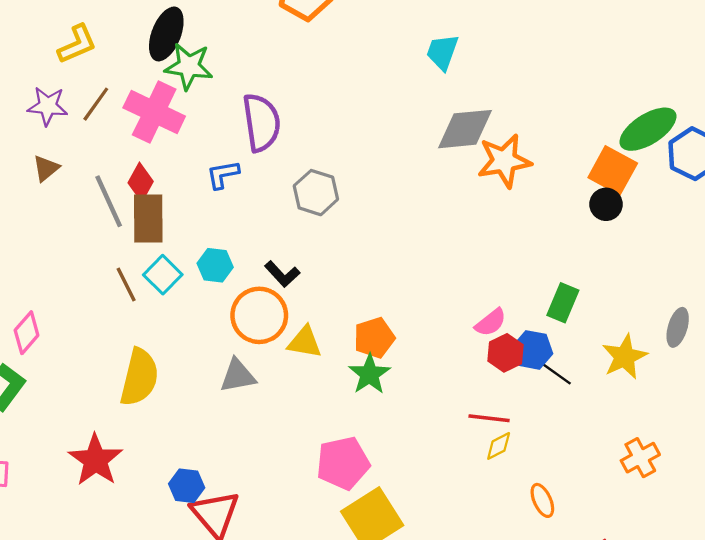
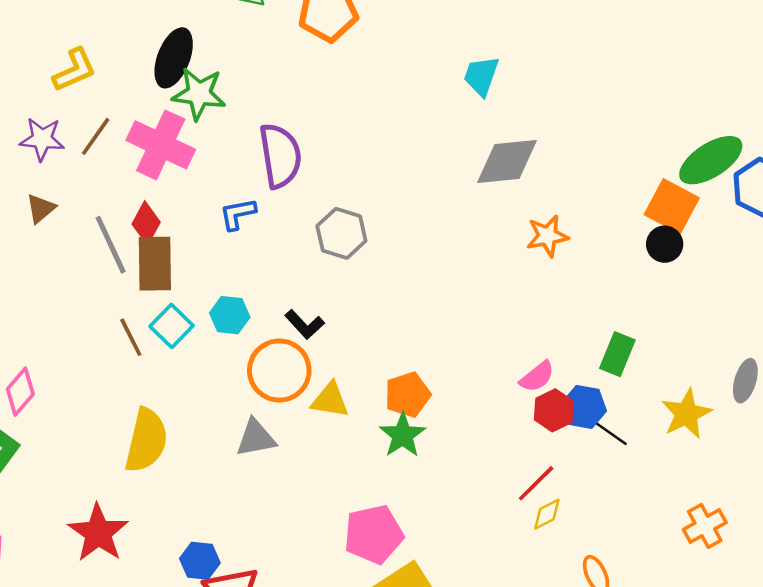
orange star: (504, 161) -> (547, 236), moved, size x0.7
red line: (489, 418) -> (536, 483), turned -51

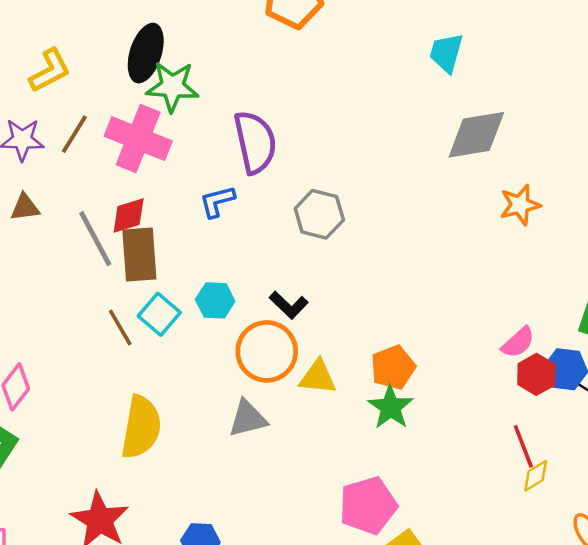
brown triangle: (41, 208) -> (25, 207), turned 36
red diamond: (146, 223) -> (129, 215), turned 48
red line: (536, 483) -> (523, 446), turned -63

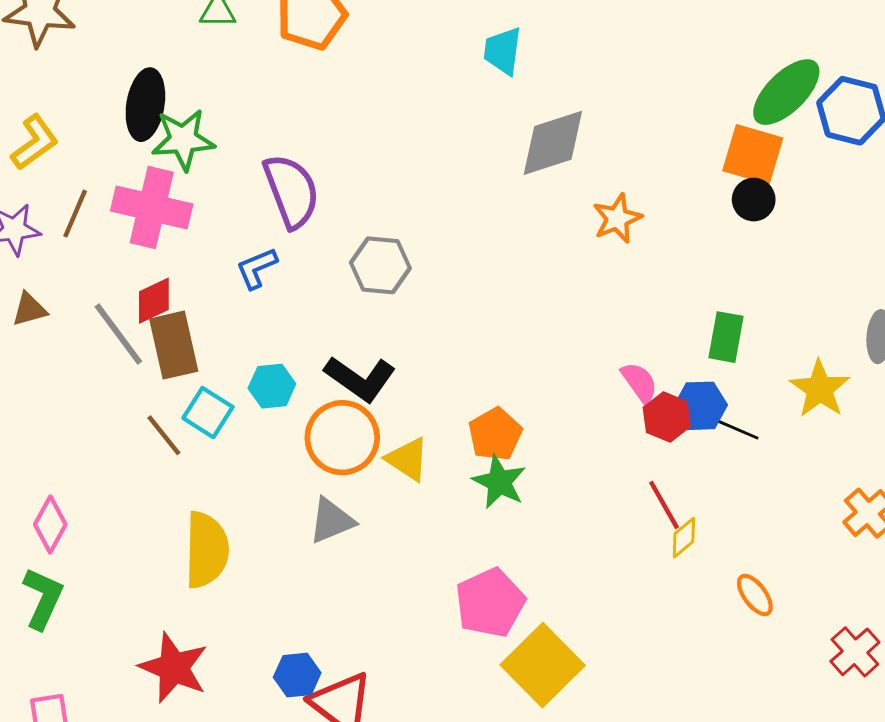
black L-shape: (289, 305) -> (360, 379), size x1.5
pink semicircle: (518, 342) -> (639, 382), turned -75
yellow triangle: (318, 377) -> (408, 459), turned 36

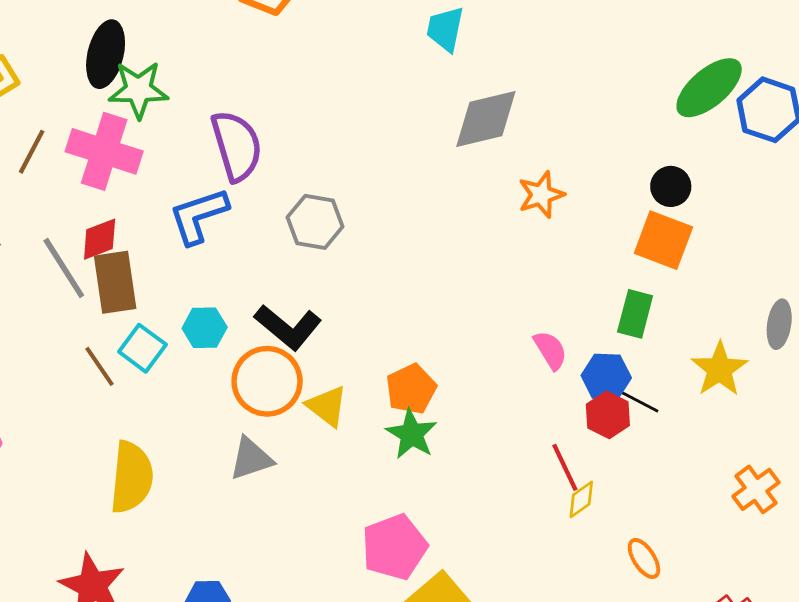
orange square: (753, 154) -> (663, 240), moved
blue L-shape: (257, 268) -> (199, 216), size x1.5
red hexagon: (667, 417) -> (608, 415), moved

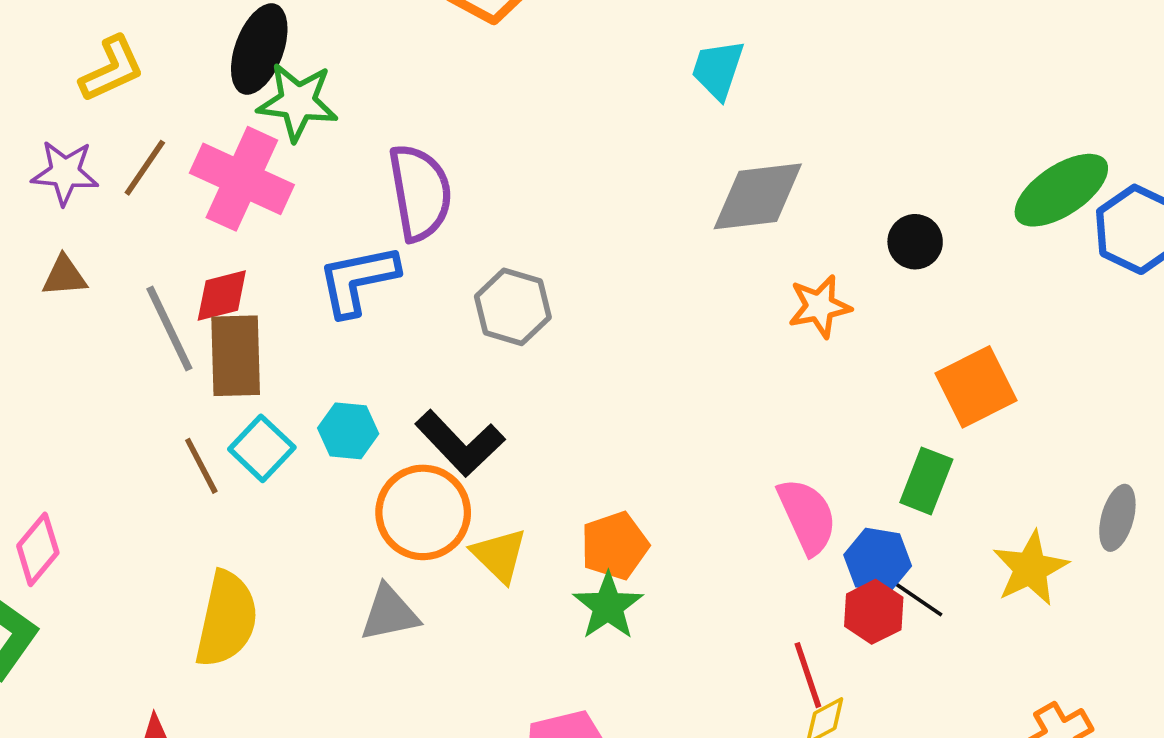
black circle: (671, 186) -> (915, 242), moved
orange square: (663, 240) -> (976, 387), turned 36
pink semicircle: (550, 350) -> (807, 516), size x1.4

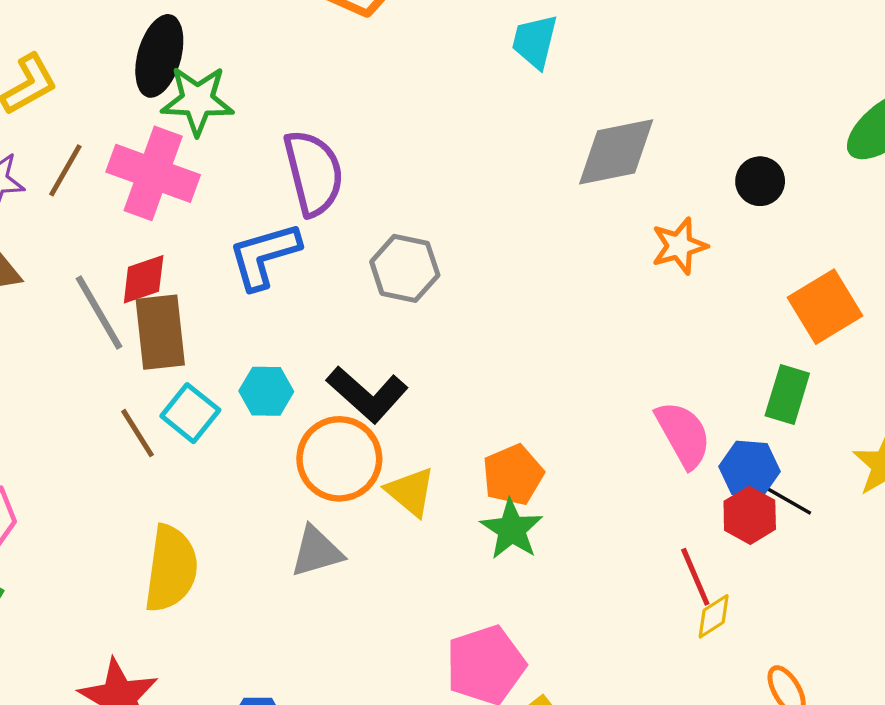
cyan trapezoid: (718, 70) -> (535, 41), moved

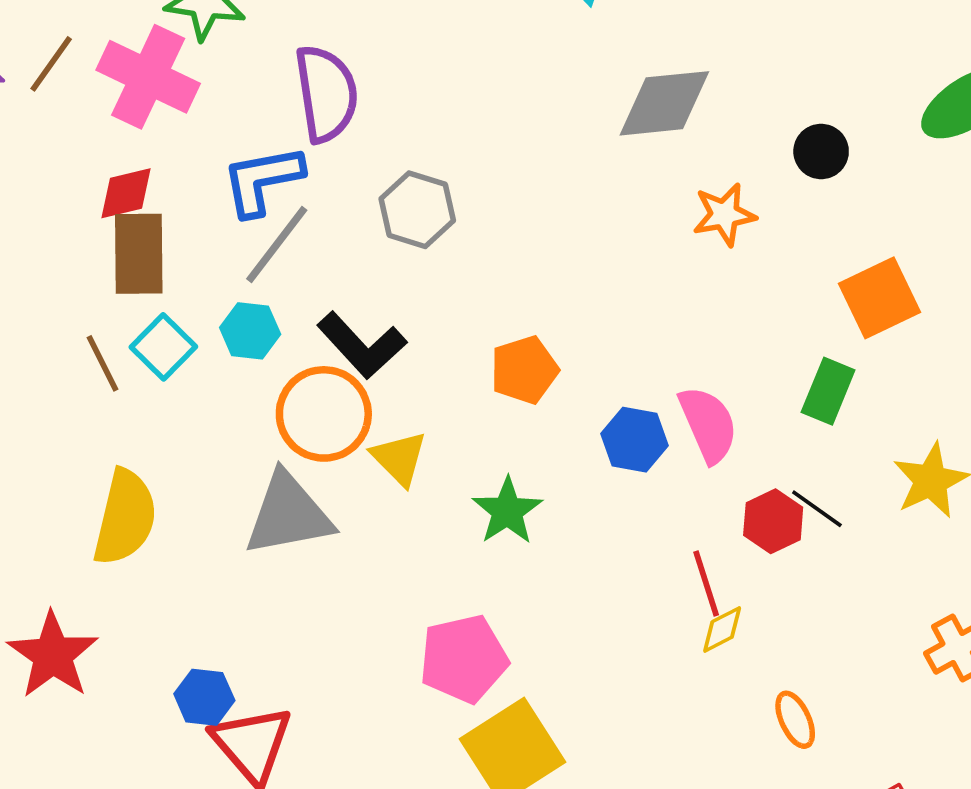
gray line: (99, 312) -> (277, 245), moved, turned 62
blue hexagon: (750, 469) -> (634, 440), moved
orange pentagon: (513, 475) -> (524, 370), moved
gray triangle: (317, 552) -> (288, 514), size x1.5

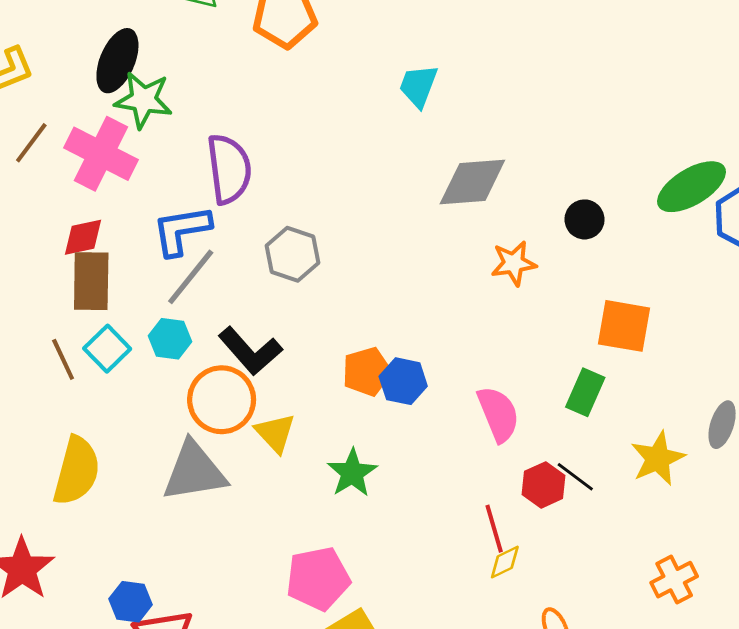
orange square: (880, 298) -> (624, 326), turned 34
blue hexagon: (634, 440) -> (403, 381), moved

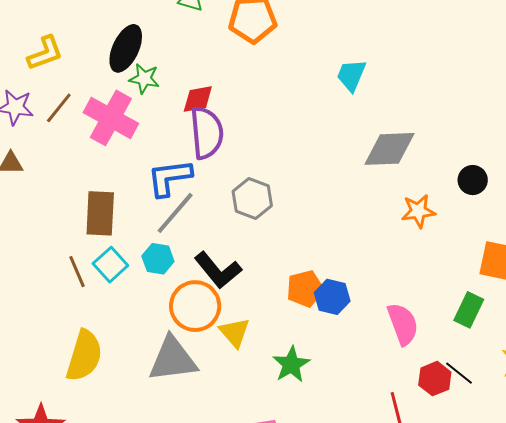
green star: (144, 100) -> (144, 79), size x0.7
red diamond: (83, 237) -> (198, 99), moved

